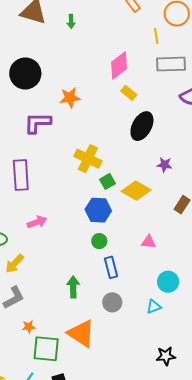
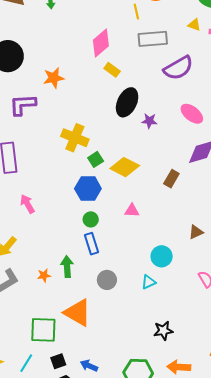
purple star: (164, 165) -> (149, 121), moved
pink arrow: (37, 222) -> (27, 204), turned -96
pink triangle: (148, 242) -> (132, 211), moved
blue rectangle: (111, 267) -> (92, 244), moved
orange star: (29, 327) -> (44, 275), moved

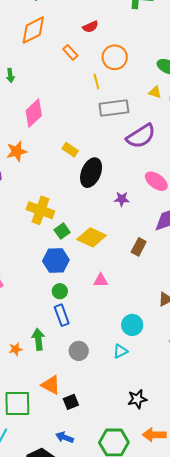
pink diamond: (101, 43) -> (34, 113), moved
yellow rectangle: (112, 70) -> (70, 150), moved
purple star: (149, 121) -> (122, 199), moved
orange triangle: (78, 313) -> (51, 385), size x0.7
black square: (58, 361) -> (71, 402), moved

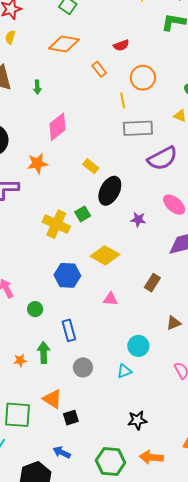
orange diamond: (33, 30) -> (64, 44), turned 32
green square: (62, 231) -> (83, 214), moved
brown rectangle: (139, 247) -> (152, 283), moved
green circle: (60, 291) -> (35, 309), moved

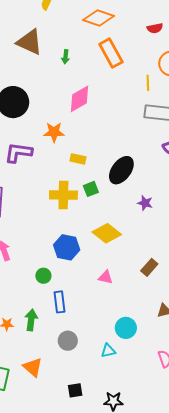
orange rectangle: (99, 69) -> (111, 53), moved, size x1.8
yellow rectangle: (91, 166) -> (78, 159), moved, turned -35
yellow cross: (56, 224) -> (63, 195), turned -32
green circle: (35, 309) -> (43, 276), moved
black square: (71, 418) -> (75, 390), moved

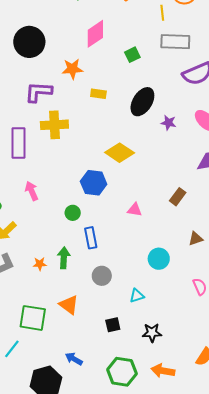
green square: (91, 189) -> (132, 55), moved
yellow cross: (63, 195) -> (54, 125), moved
purple star: (145, 203) -> (168, 123), moved
yellow diamond: (107, 233) -> (120, 153), moved
cyan triangle: (108, 351) -> (137, 296), moved

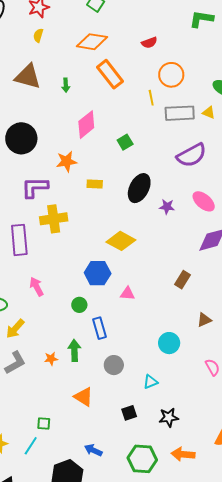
gray rectangle: (175, 42) -> (180, 113), moved
pink triangle: (135, 210) -> (128, 294), moved
green square: (33, 318) -> (44, 424), moved, size x0.5

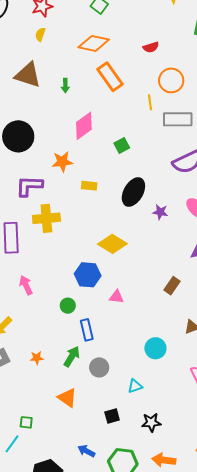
green arrow: (74, 350) -> (72, 356), moved, turned 30
blue arrow: (93, 450) -> (86, 451), moved

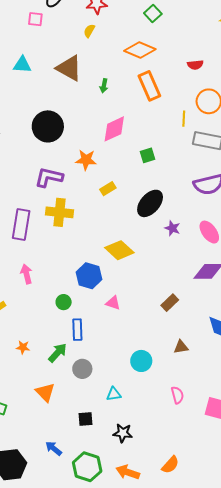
yellow rectangle: (89, 186) -> (108, 189), turned -49

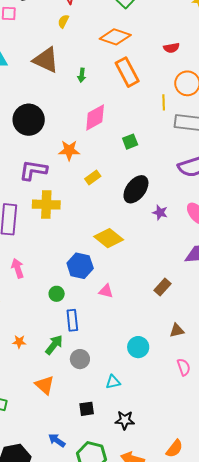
pink semicircle: (177, 395) -> (184, 367), moved

